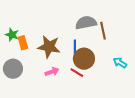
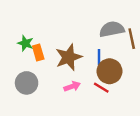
brown star: (49, 47) -> (69, 57), turned -30

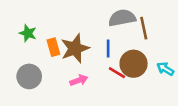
orange rectangle: (38, 53) -> (53, 47), moved
brown circle: (109, 71) -> (134, 64), moved
red line: (101, 88) -> (117, 73), moved

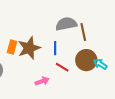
orange rectangle: (53, 47) -> (12, 47), turned 32
brown circle: (134, 64) -> (86, 60), moved
pink arrow: (79, 80) -> (42, 81), moved

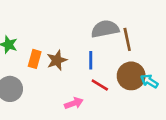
brown star: (29, 48) -> (57, 60), size x0.7

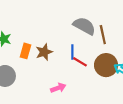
gray semicircle: (105, 29) -> (84, 26), turned 40
red line: (100, 85) -> (80, 62), moved

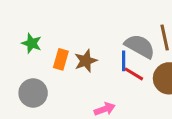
gray semicircle: (84, 26) -> (140, 46), moved

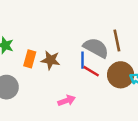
brown star: (86, 61) -> (51, 60), turned 30

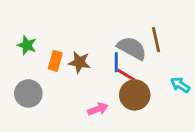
brown circle: (121, 75) -> (135, 95), moved

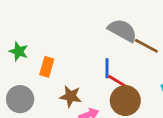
brown line: (156, 40) -> (146, 46), turned -50
gray semicircle: (132, 48) -> (122, 30), moved
brown star: (79, 62) -> (71, 96), moved

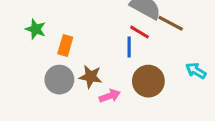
red line: (117, 81) -> (139, 32), moved
gray circle: (20, 99) -> (59, 80), moved

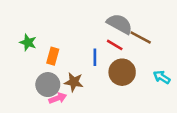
blue line: (129, 47) -> (95, 57), moved
brown circle: (148, 81) -> (122, 72), moved
pink arrow: (110, 96) -> (58, 98), moved

